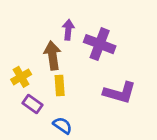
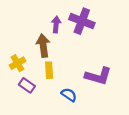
purple cross: (100, 44) -> (82, 21), moved
blue semicircle: (63, 125) -> (69, 95), moved

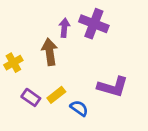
yellow cross: (17, 63) -> (13, 63), moved
yellow rectangle: (49, 70) -> (56, 95), moved, turned 56

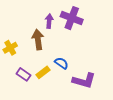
purple L-shape: (113, 87) -> (84, 81), moved
blue semicircle: (79, 108) -> (61, 63), moved

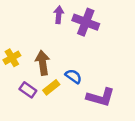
purple arrow: (49, 21) -> (59, 15), moved
brown arrow: (38, 40) -> (43, 63), moved

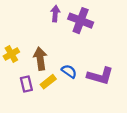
purple rectangle: (28, 90) -> (26, 84), turned 42
purple L-shape: (100, 97) -> (100, 76), moved

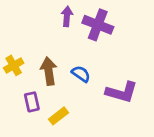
blue semicircle: (69, 71) -> (81, 74), moved
yellow rectangle: (48, 82) -> (59, 116), moved

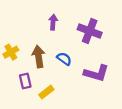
purple arrow: (67, 16) -> (53, 22), moved
purple cross: (98, 25) -> (90, 31), moved

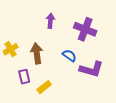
blue semicircle: (64, 59) -> (69, 56), moved

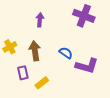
purple arrow: (50, 21) -> (40, 20), moved
purple cross: (85, 29) -> (84, 16), moved

